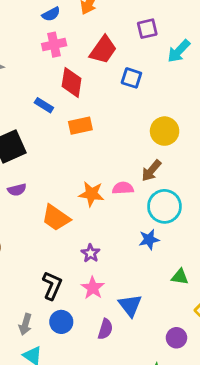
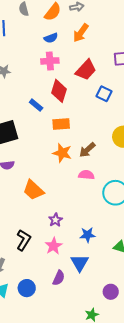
brown arrow: (151, 171) -> (87, 150), moved
orange star: (91, 194) -> (62, 153), moved
blue star: (149, 239) -> (88, 235), moved
blue circle: (61, 322) -> (27, 288), moved

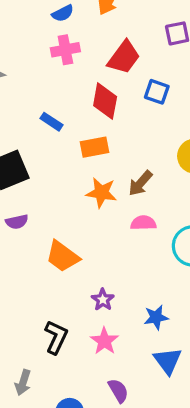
red diamond: (59, 91) -> (105, 101), moved
blue triangle: (80, 263) -> (168, 361), moved
purple semicircle: (59, 278) -> (118, 391), turned -49

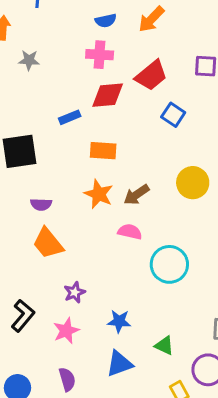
red diamond: (105, 101) -> (108, 95), moved, turned 60
blue rectangle: (52, 122) -> (70, 117), turned -70
purple semicircle: (17, 222) -> (41, 204), moved
blue triangle: (168, 361) -> (119, 364), turned 32

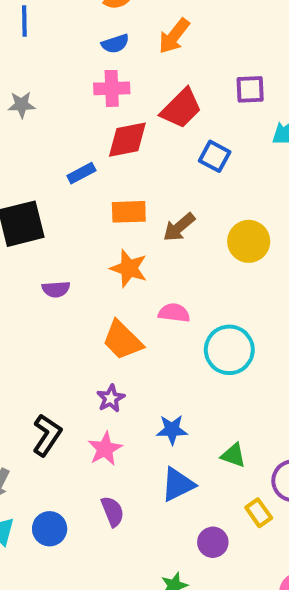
brown arrow: (136, 195) -> (179, 227), moved
orange trapezoid: (48, 243) -> (122, 340), moved

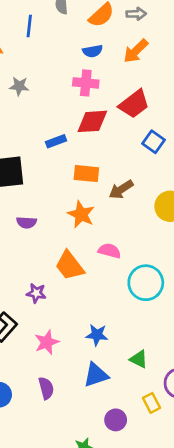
purple star: (111, 398) -> (36, 293), moved, turned 30

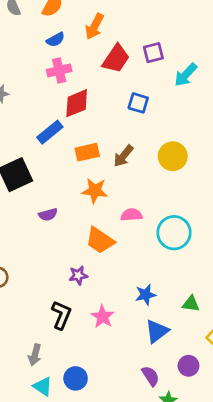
red trapezoid: (134, 104) -> (116, 59), moved
blue rectangle: (56, 141) -> (50, 132), size x1.4
purple semicircle: (46, 388) -> (150, 376), moved

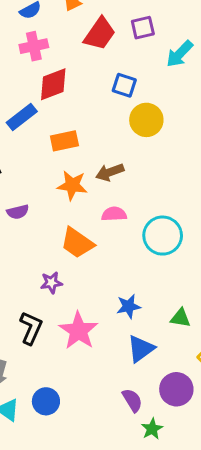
brown arrow: (123, 156) -> (110, 172), moved, turned 30
yellow circle: (173, 156) -> (146, 120), moved
pink star: (103, 317) -> (79, 331), size x1.4
purple circle: (188, 366) -> (176, 389), size x1.4

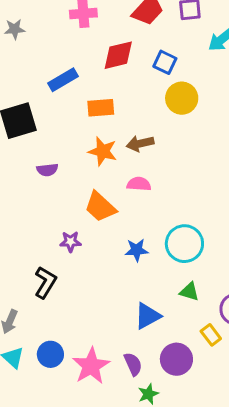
red diamond: (53, 84) -> (118, 55), moved
cyan circle: (163, 236) -> (184, 244), moved
blue star: (129, 306) -> (137, 250), moved
pink star: (79, 331) -> (91, 366), moved

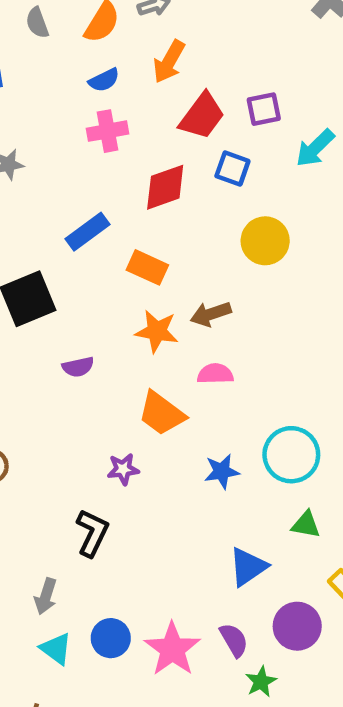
blue square: (165, 62) -> (232, 168), moved
orange rectangle: (101, 108) -> (147, 267), turned 35

